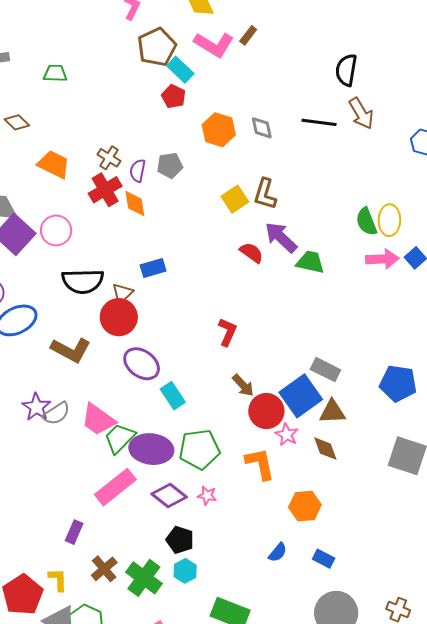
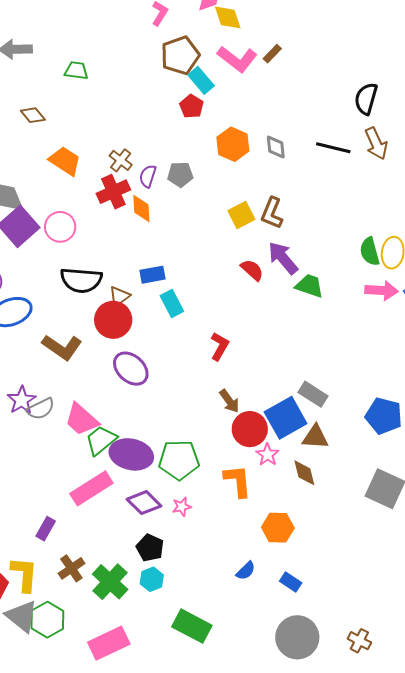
cyan rectangle: (173, 396) -> (172, 304), moved
pink star: (207, 496) -> (182, 507), turned -30
yellow L-shape: (58, 580) -> (24, 574), size x1.5

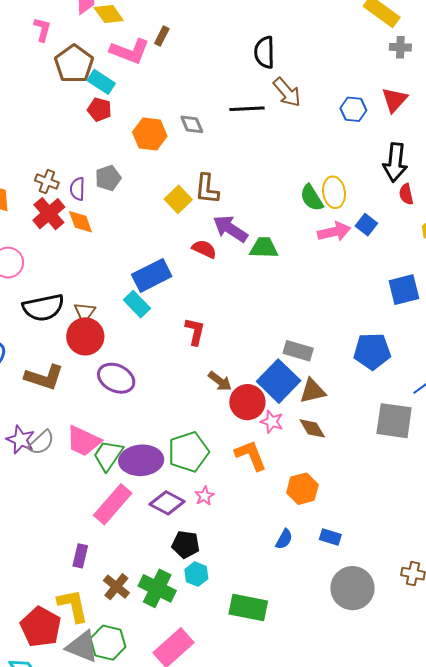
blue rectangle: (153, 275) -> (152, 275), moved, size x1.5

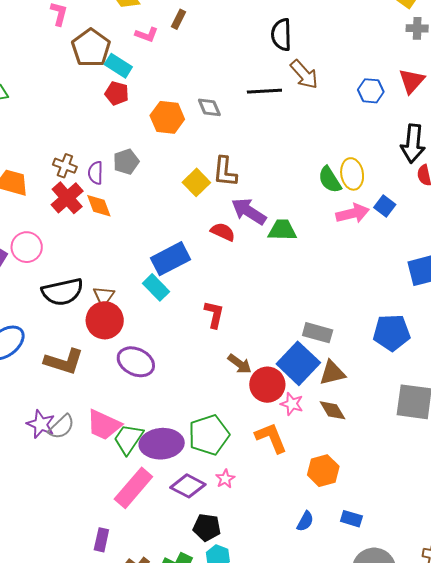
pink L-shape: (130, 51) -> (147, 35), size x0.6

